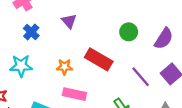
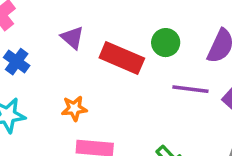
red rectangle: (99, 59) -> (122, 58), moved
purple line: (141, 77) -> (190, 89), moved, turned -35

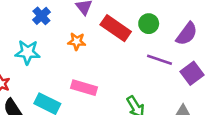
orange star: (74, 108) -> (77, 41), moved

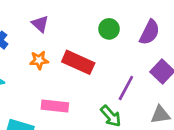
red rectangle: (116, 28) -> (78, 62), moved
purple line: (160, 60) -> (126, 88), moved, turned -70

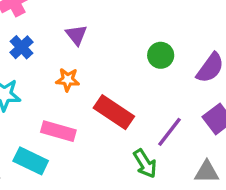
red rectangle: (78, 62) -> (114, 112), moved
pink rectangle: (55, 106) -> (58, 131), moved

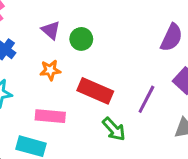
green circle: (161, 55) -> (81, 39), moved
green arrow: (145, 164) -> (114, 129), moved

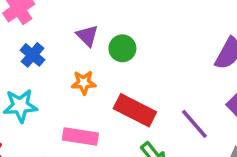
purple line: (146, 99) -> (194, 124), turned -72

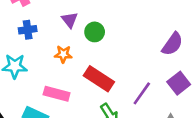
blue cross: (32, 55) -> (28, 30), turned 36
purple line: (194, 124) -> (142, 93), turned 70

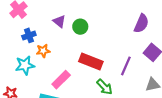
orange star: (63, 54) -> (43, 51), moved
pink rectangle: (57, 94) -> (61, 80), turned -48

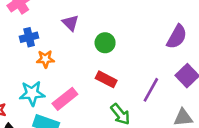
green circle: (80, 27) -> (105, 43), moved
red rectangle: (91, 62) -> (106, 79), size x0.7
cyan star: (25, 65) -> (32, 93), moved

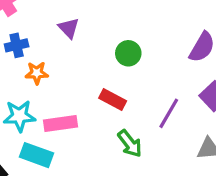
green circle: (105, 43) -> (128, 53), moved
pink rectangle: (65, 99) -> (61, 123), turned 30

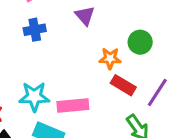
orange star: (37, 73) -> (110, 58), moved
purple line: (169, 113) -> (157, 92), moved

